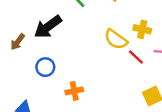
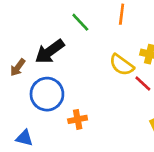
blue circle: (45, 67) -> (47, 94), size x1.6

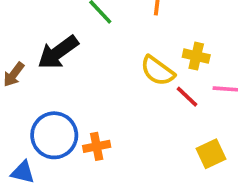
blue circle: (47, 94) -> (54, 135), moved

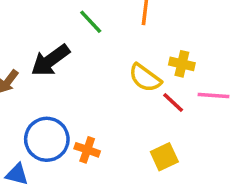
orange cross: (97, 146) -> (87, 150), turned 30
yellow square: (211, 154) -> (164, 157), moved

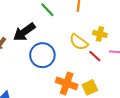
blue circle: (47, 139) -> (42, 55), moved
orange cross: (87, 150) -> (67, 83), moved, size x1.5

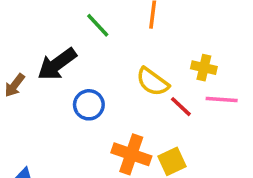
yellow cross: (100, 34) -> (204, 68), moved
blue circle: (42, 55) -> (89, 105), size x0.7

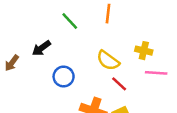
black arrow: (57, 64) -> (41, 48), size x0.7
red line: (181, 107) -> (119, 84), moved

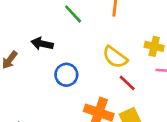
black arrow: (41, 48) -> (42, 44), turned 48

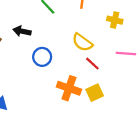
yellow cross: (154, 46) -> (115, 20), moved

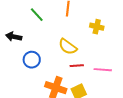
pink line: (126, 54) -> (103, 70), moved
red line: (92, 64) -> (77, 66), turned -48

